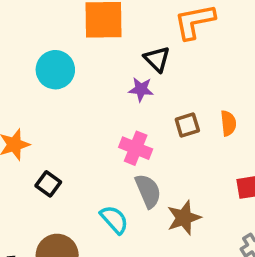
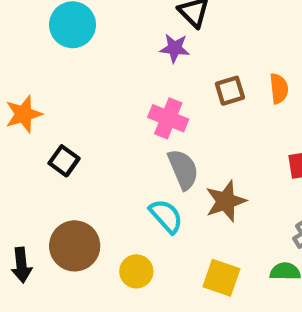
cyan semicircle: (114, 220) -> (166, 216), moved

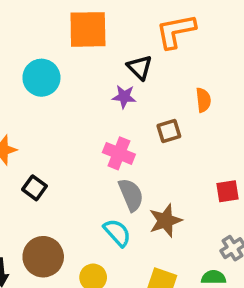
orange semicircle: (279, 89) -> (203, 100), moved

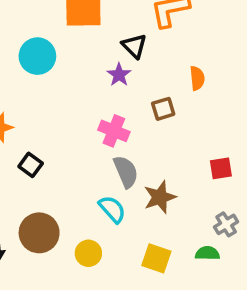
purple star: (124, 97) -> (119, 75), turned 30

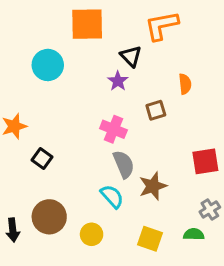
red square: (221, 168) -> (205, 161), size x1.4

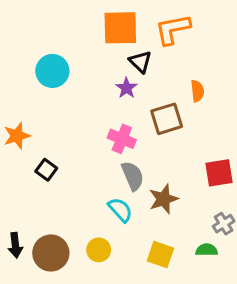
orange square: (87, 24) -> (120, 28), moved
brown square: (156, 110) -> (167, 119), size x1.5
brown circle: (49, 217) -> (51, 253), moved

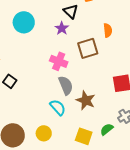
cyan circle: (52, 71) -> (24, 22), moved
brown star: (163, 199) -> (86, 100), turned -30
green semicircle: (207, 250) -> (107, 129), moved, turned -40

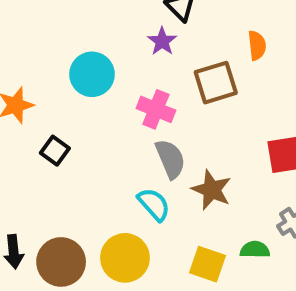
cyan circle: (24, 22) -> (92, 74), moved
green semicircle: (107, 129) -> (255, 250), turned 40
yellow circle: (44, 133) -> (125, 258), size x1.5

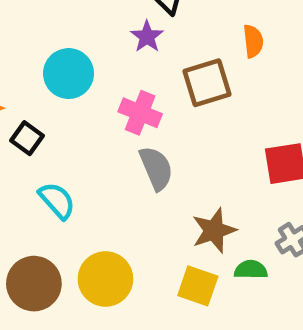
black square: (55, 151) -> (27, 138), moved
brown star: (212, 190) -> (214, 230), moved, turned 30
cyan semicircle: (154, 204) -> (57, 200), moved

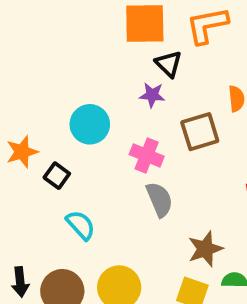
purple star: (147, 37) -> (152, 95), turned -30

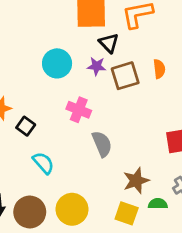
cyan circle: (90, 124) -> (57, 63), moved
brown square: (200, 132) -> (125, 76), moved
pink cross: (147, 155) -> (79, 110), moved

